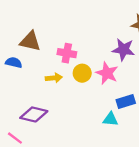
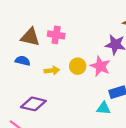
pink cross: (67, 53) -> (56, 35), moved
blue semicircle: (14, 63) -> (23, 61), moved

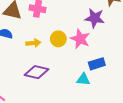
purple diamond: (33, 104) -> (36, 72), moved

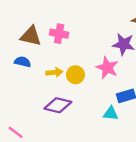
yellow circle: (58, 39) -> (75, 75), moved

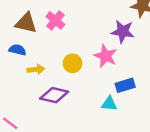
pink cross: (59, 34) -> (55, 20), turned 30
yellow arrow: (54, 72) -> (36, 69), moved

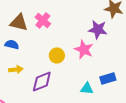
yellow arrow: (36, 69) -> (16, 70), moved
blue rectangle: (125, 85) -> (108, 79), moved
purple diamond: (54, 95) -> (42, 82), turned -35

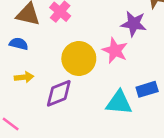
yellow circle: (57, 56) -> (79, 59), size x1.6
cyan triangle: (87, 89) -> (119, 103), size x1.5

